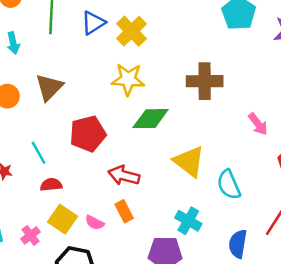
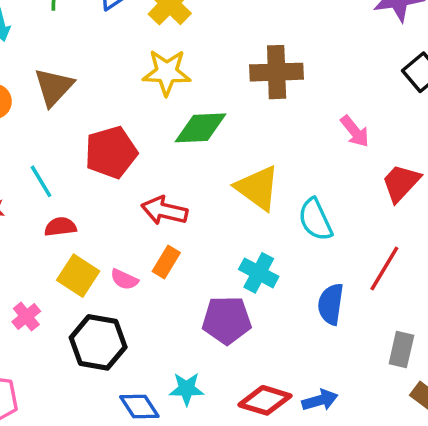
orange rectangle: (124, 211) -> (166, 262), turned 60
pink cross: (31, 235) -> (26, 316), moved

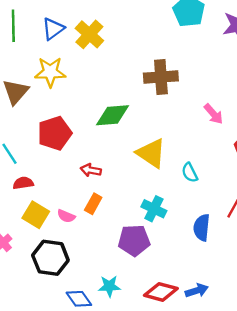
yellow star: (167, 72) -> (50, 72), moved
red arrow: (164, 211) -> (91, 170), size x0.7
cyan semicircle: (315, 220) -> (190, 173), size x0.7

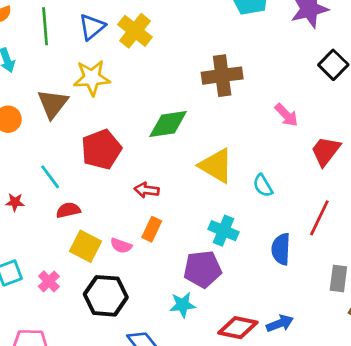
cyan star: (109, 286) -> (183, 305), moved

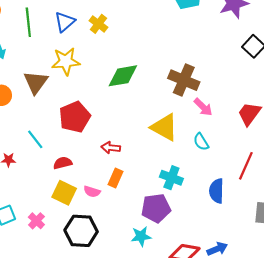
yellow cross: (135, 31) -> (98, 24), size x0.7
brown cross: (222, 76) -> (184, 80), moved, turned 32
pink arrow: (286, 115) -> (203, 107), moved
green diamond: (168, 124) -> (123, 76), moved
red semicircle: (68, 210) -> (63, 163), moved

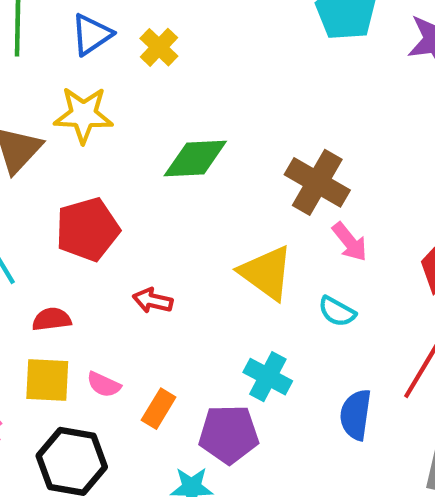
cyan semicircle: (201, 142) -> (337, 311), turned -36
orange rectangle: (116, 178) -> (159, 409), moved
yellow square: (64, 193) -> (47, 380), turned -30

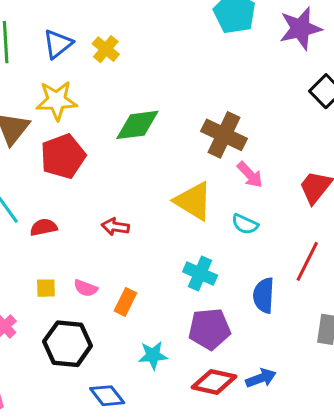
red pentagon: (87, 229) -> (63, 156), moved
red semicircle: (52, 319) -> (44, 227), moved
yellow square: (47, 380) -> (46, 288), size x0.6
purple pentagon: (229, 434) -> (209, 329), moved

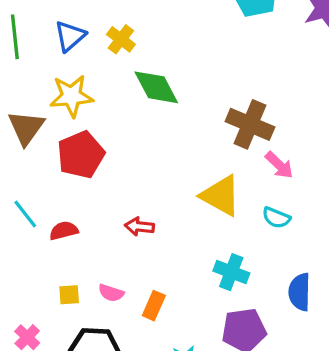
green diamond: (137, 125) -> (156, 87), moved, turned 72

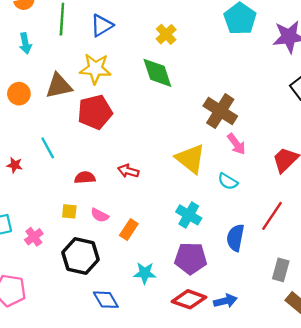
yellow cross: (121, 39) -> (166, 34), moved
brown triangle: (26, 128) -> (59, 86), turned 32
red semicircle: (64, 231) -> (85, 178), moved

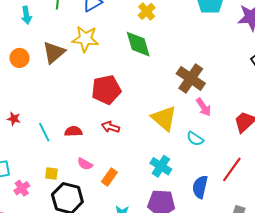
brown triangle: (59, 86) -> (54, 52), turned -30
red pentagon: (95, 112) -> (106, 90), moved
cyan line: (48, 148) -> (44, 132), moved
yellow square: (69, 211) -> (51, 173), moved
pink cross: (34, 237) -> (22, 188), moved

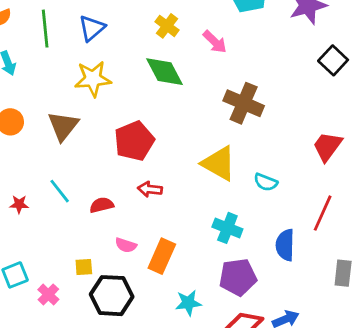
brown triangle: (54, 52) -> (63, 126), moved
pink arrow: (204, 107) -> (215, 42), moved
cyan line: (44, 132) -> (60, 191), moved
orange rectangle: (109, 177) -> (162, 256), size x1.4

